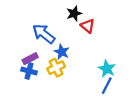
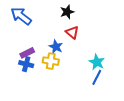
red triangle: (88, 26) -> (72, 32), moved
blue arrow: (44, 34) -> (21, 16), moved
yellow cross: (56, 68) -> (51, 61), turned 35

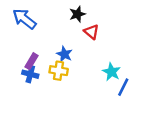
red triangle: (72, 32) -> (91, 32), moved
purple rectangle: (27, 53) -> (31, 61), turned -32
blue line: (97, 77) -> (123, 87), moved

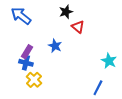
yellow cross: (59, 71) -> (34, 80), moved, turned 35
cyan star: (112, 72) -> (109, 61), moved
blue line: (123, 87) -> (98, 88), moved

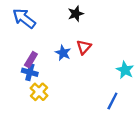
red triangle: (78, 27) -> (84, 47), moved, turned 32

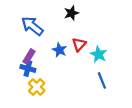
blue arrow: (24, 18) -> (32, 26), moved
cyan star: (125, 70) -> (99, 54), moved
blue line: (112, 101) -> (102, 80), moved, turned -49

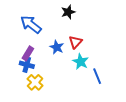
cyan star: (99, 54) -> (81, 62), moved

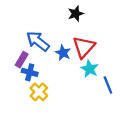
blue arrow: (31, 24) -> (38, 41), moved
red triangle: (75, 42) -> (84, 47), size x1.5
purple rectangle: (28, 53) -> (22, 60), moved

